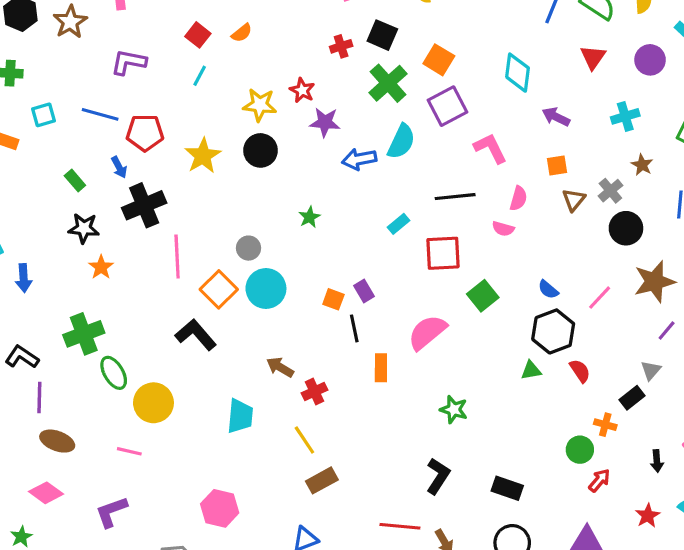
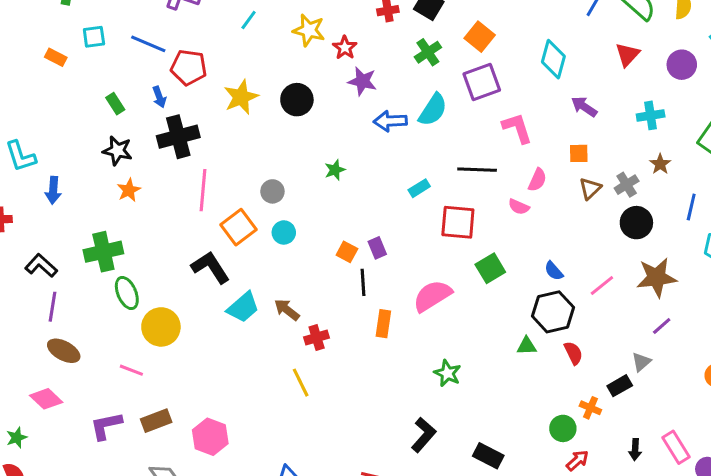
green cross: (388, 83) -> (428, 52), size x0.7
yellow star: (260, 105) -> (309, 30), moved
cyan circle: (266, 288) -> (284, 232), size x0.6
cyan trapezoid: (240, 416) -> (243, 307), moved, turned 36
brown rectangle: (322, 480) -> (156, 421), moved

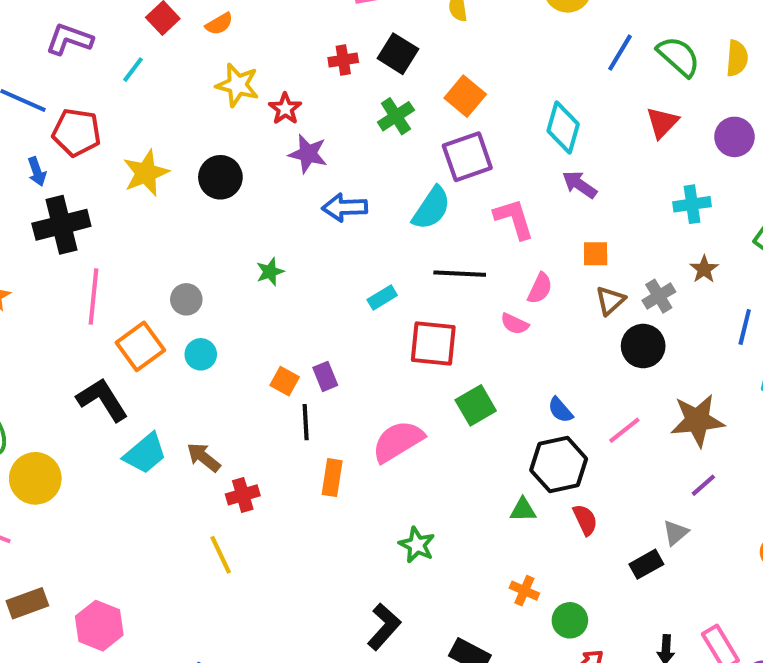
cyan line: (249, 20) -> (133, 70), moved
purple arrow: (584, 107) -> (580, 185), moved
cyan semicircle: (433, 110) -> (431, 208), moved
black circle: (636, 223) -> (643, 346), moved
orange cross: (590, 408) -> (524, 591), moved

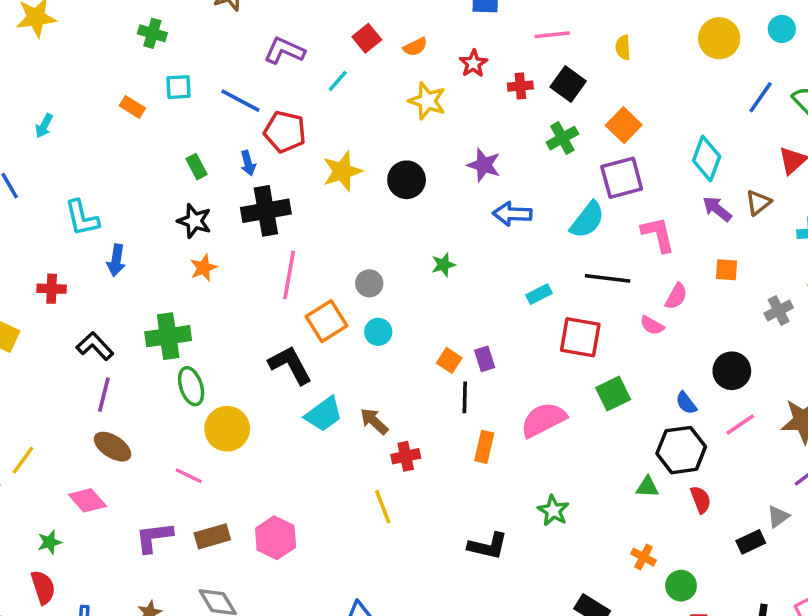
red star: (285, 109) -> (473, 63), moved
brown triangle: (610, 301) -> (758, 203), moved
black circle: (643, 346) -> (732, 371), moved
pink hexagon: (99, 626) -> (276, 538), moved
black L-shape: (384, 627) -> (488, 546), moved, turned 57

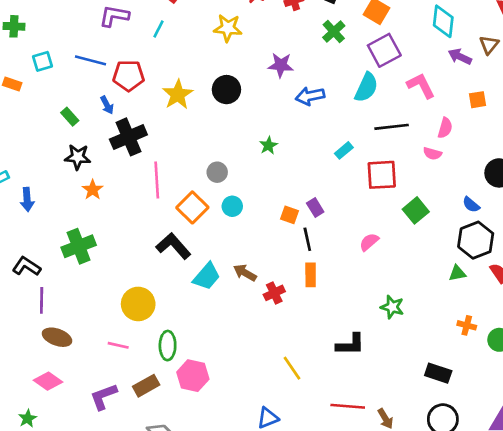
green ellipse: (191, 386) -> (168, 346), moved, turned 32
pink semicircle: (543, 420) -> (369, 242), size x0.6
orange rectangle: (484, 447) -> (311, 275), moved
yellow line: (383, 507) -> (292, 368), moved

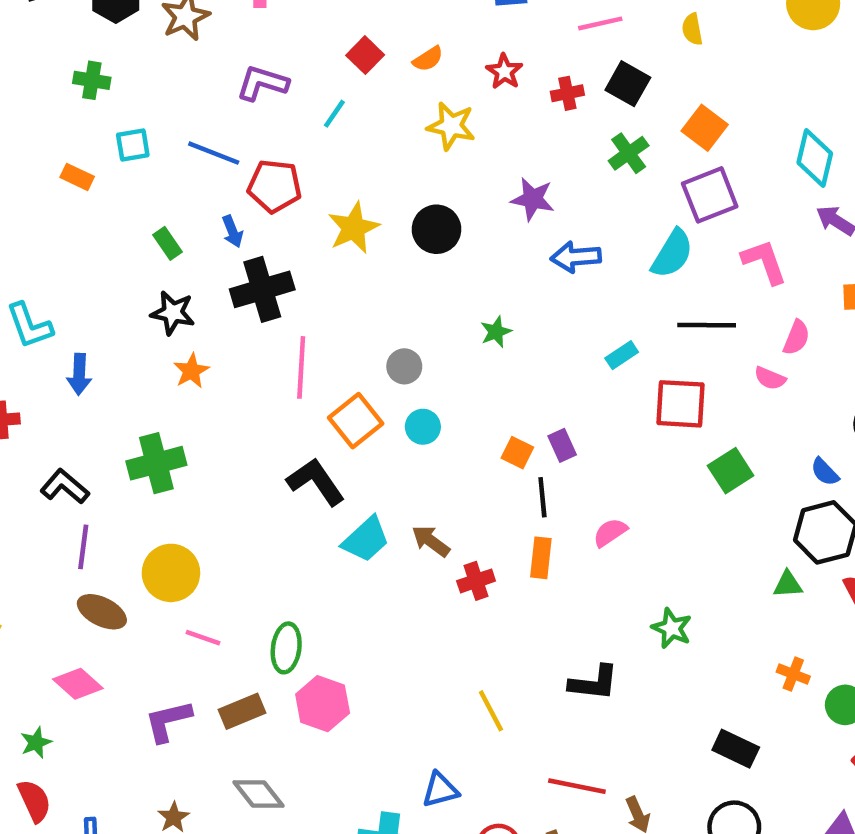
pink semicircle: (369, 242) -> (610, 532), moved
yellow circle: (138, 304) -> (171, 573), moved

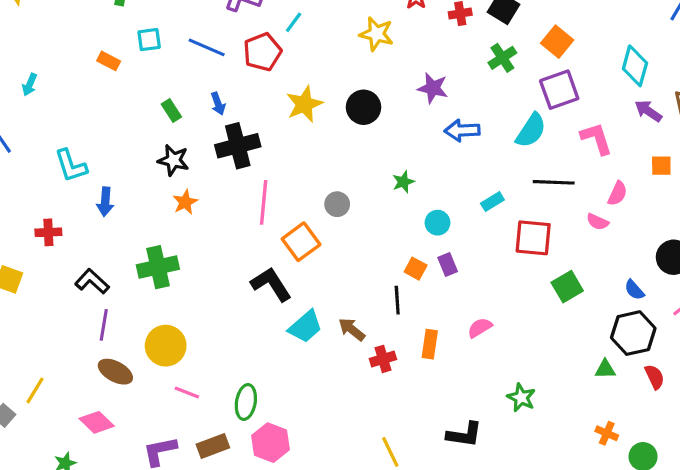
red pentagon: (275, 186) -> (262, 52), moved, turned -30
cyan circle: (423, 427) -> (438, 223), moved
black line: (542, 497) -> (397, 300), moved

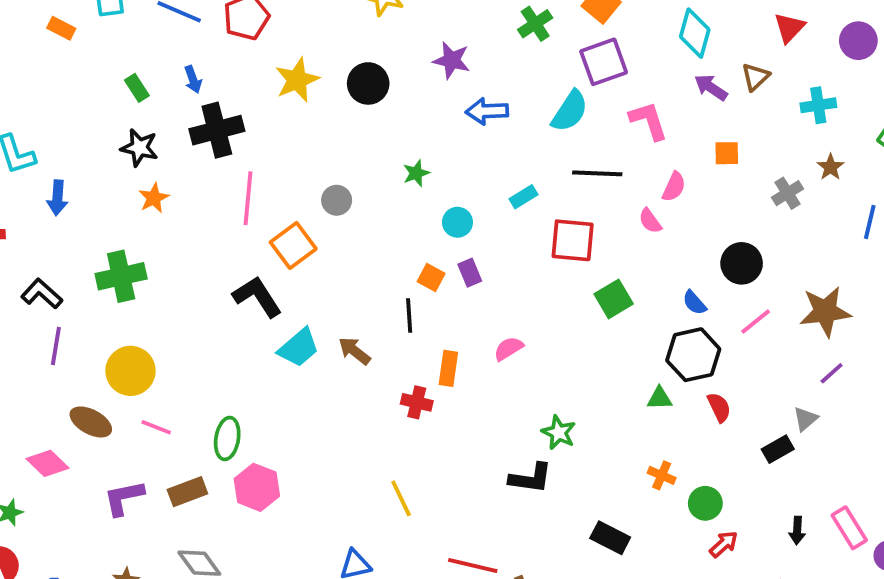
pink semicircle: (598, 222) -> (650, 221), turned 30
red cross: (383, 359) -> (417, 402), moved, turned 30
brown ellipse: (115, 372) -> (91, 422), moved
black L-shape: (464, 435) -> (531, 478), moved

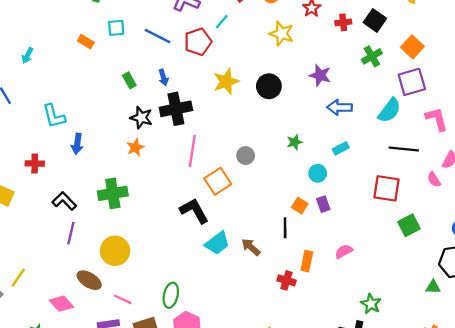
black star: (139, 148) -> (141, 118), moved
cyan rectangle: (524, 197) -> (341, 148), moved
pink line: (156, 427) -> (123, 299), moved

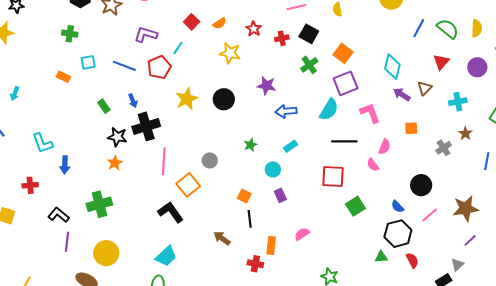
orange square: (300, 206) -> (244, 196), moved
cyan trapezoid: (217, 243) -> (166, 256), moved

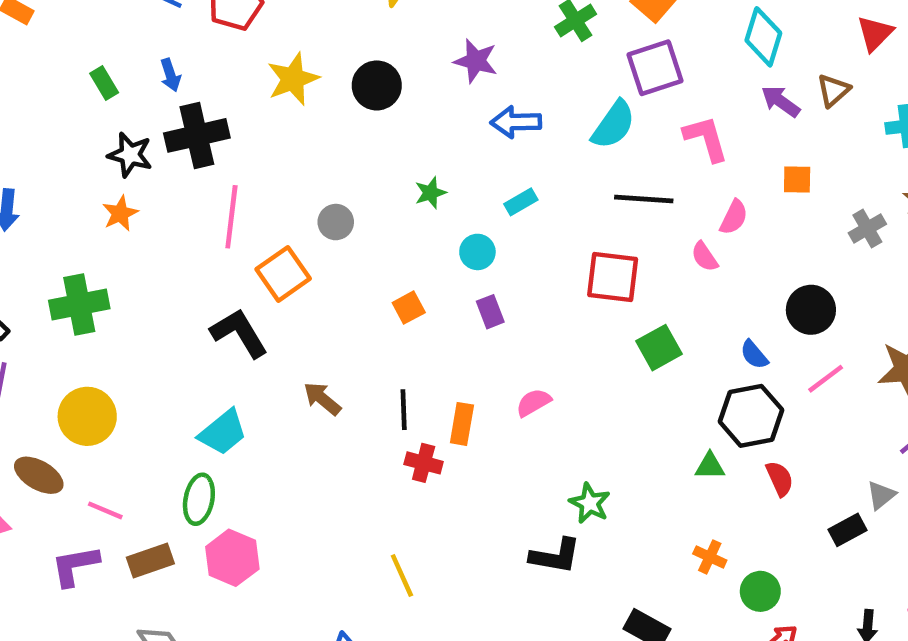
orange square: (244, 196) -> (409, 308), turned 32
black line: (250, 219) -> (404, 410), moved
brown arrow: (222, 238) -> (322, 399), moved

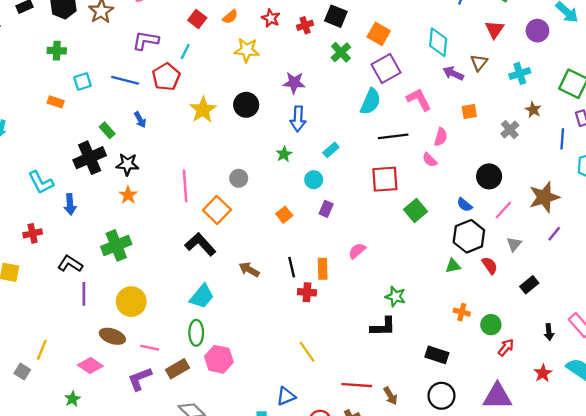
blue arrow: (516, 122) -> (298, 119), moved, turned -75
black cross: (197, 135) -> (90, 158), moved
purple rectangle: (490, 312) -> (326, 209), turned 56
gray triangle: (881, 495) -> (514, 244), moved

